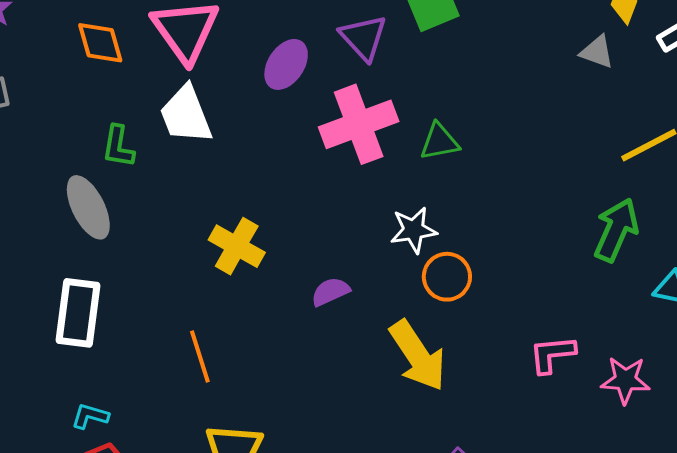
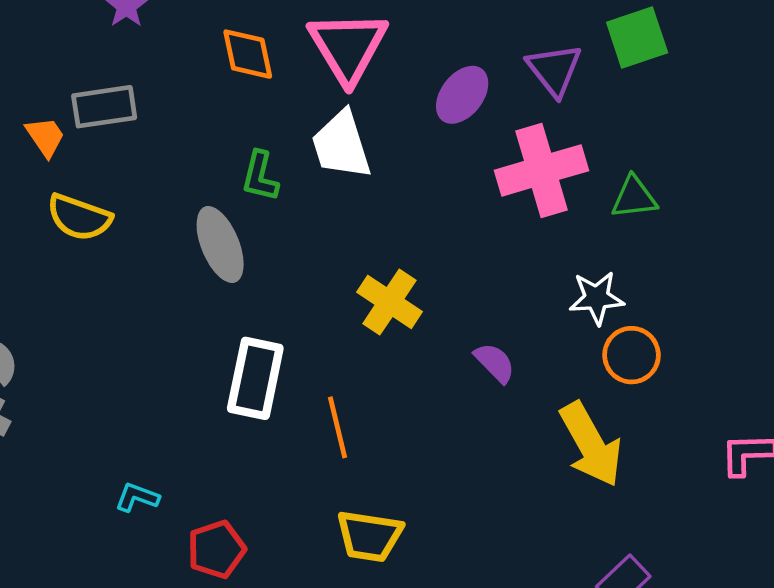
purple semicircle: (330, 292) -> (495, 363), turned 66
white rectangle: (78, 313) -> (255, 378), moved
cyan L-shape: (90, 416) -> (137, 497), moved

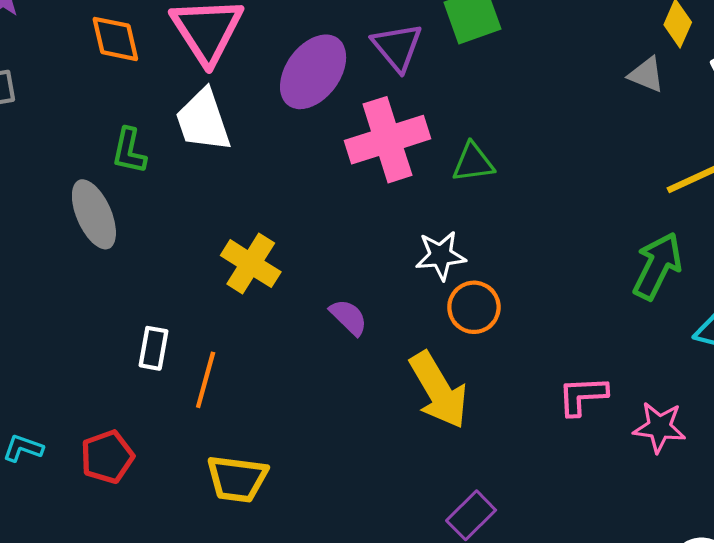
purple ellipse: (462, 95) -> (313, 72), size x1.4
white rectangle: (255, 378) -> (153, 348), moved, size x0.6
orange line: (338, 427) -> (206, 380), turned 30
red pentagon: (216, 549) -> (107, 457), moved

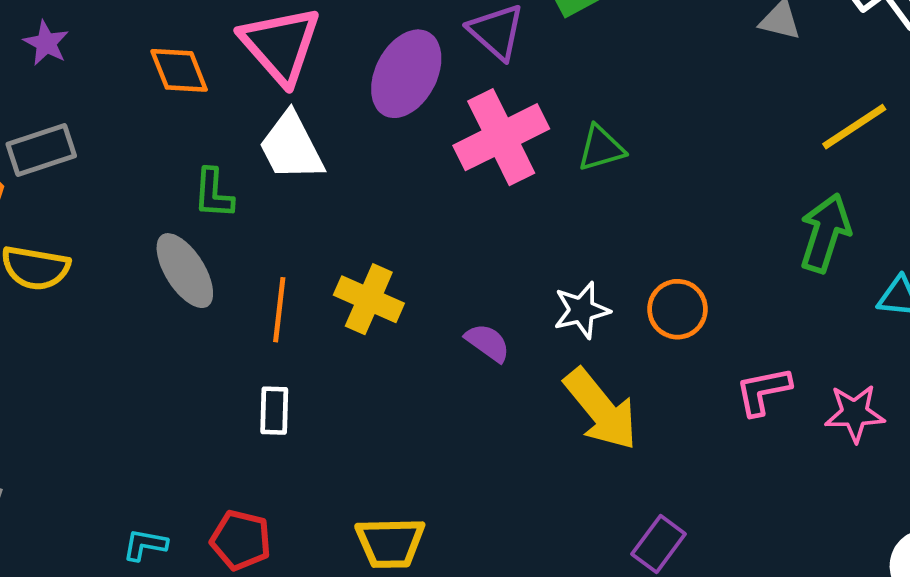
white star: (441, 256) -> (582, 310), moved
orange circle: (474, 307) -> (677, 309), moved
orange line: (206, 380) -> (279, 310), moved
red pentagon: (107, 457) -> (241, 540), turned -30

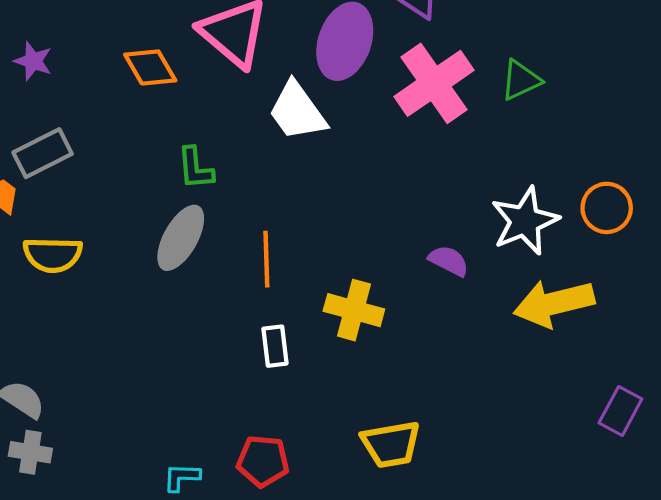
white trapezoid: (291, 147) -> (297, 111), moved
gray ellipse: (185, 271) -> (181, 238), turned 70
yellow cross: (369, 299) -> (354, 310), moved
white star: (582, 310) -> (525, 221), size x1.4
yellow arrow: (601, 409) -> (554, 303), turned 124

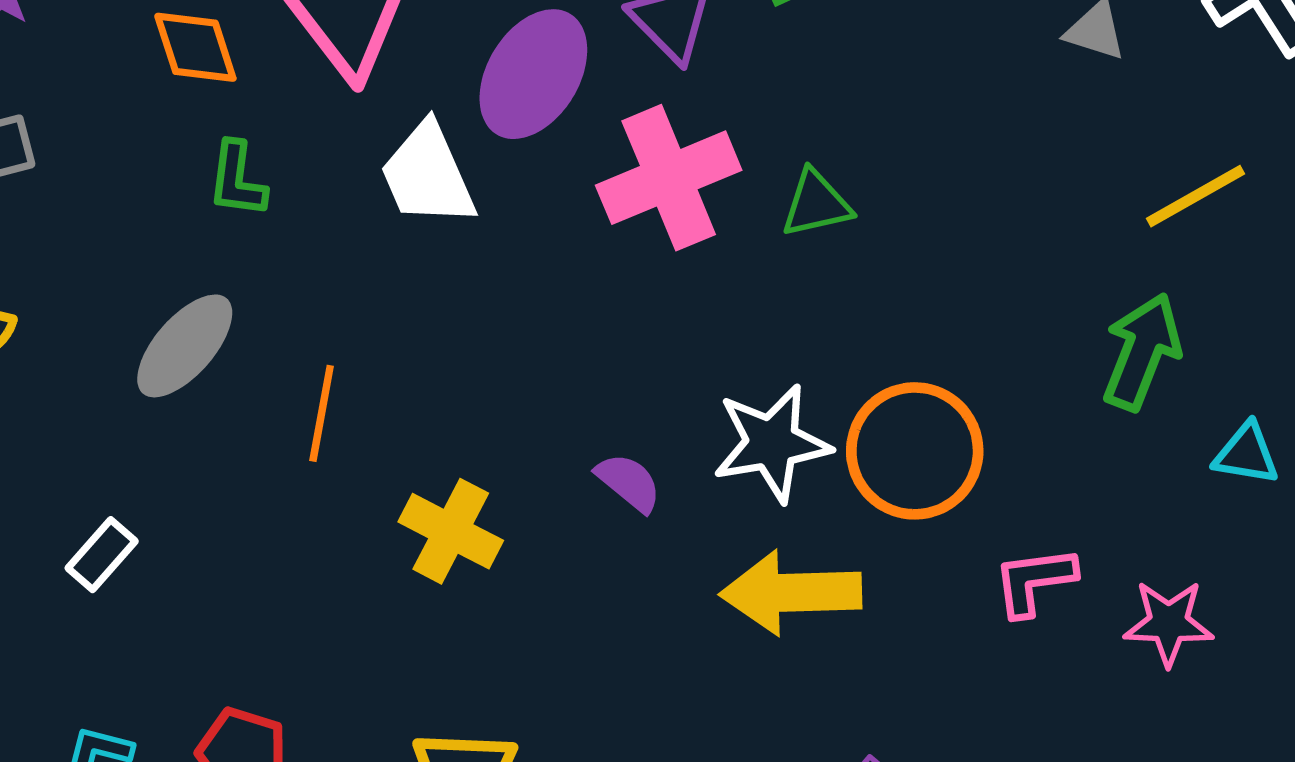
green L-shape: (195, 168) -> (237, 180), moved
orange circle: (607, 208) -> (915, 451), size x1.5
white rectangle: (275, 346) -> (102, 555), moved, turned 36

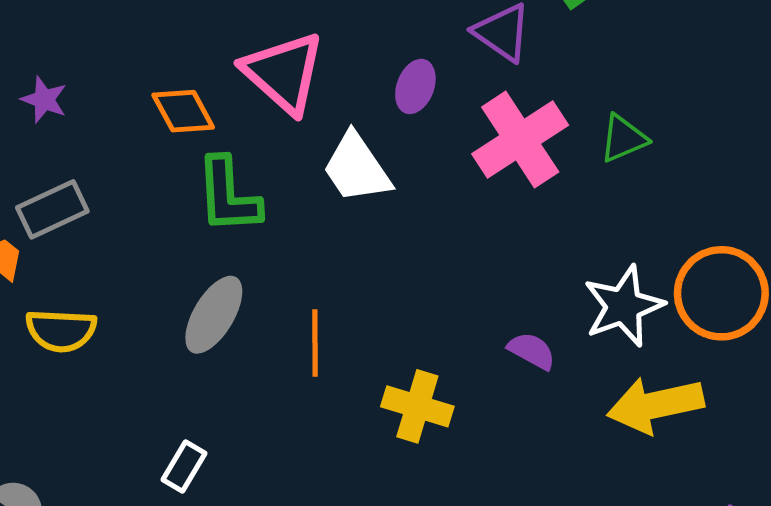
purple ellipse: (533, 74) -> (415, 86), size x0.6
green L-shape: (237, 180) -> (228, 195), size x1.5

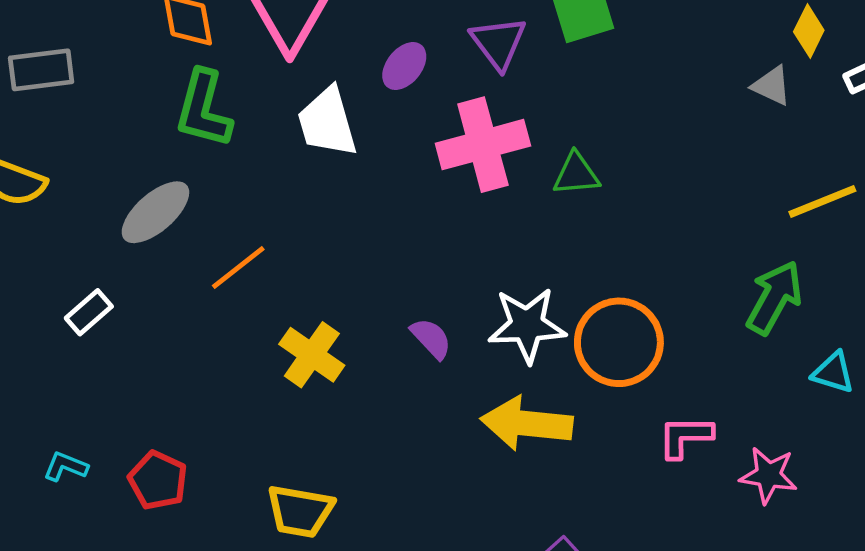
orange line: (315, 343) -> (238, 268), turned 34
white rectangle: (184, 467) -> (89, 312), moved

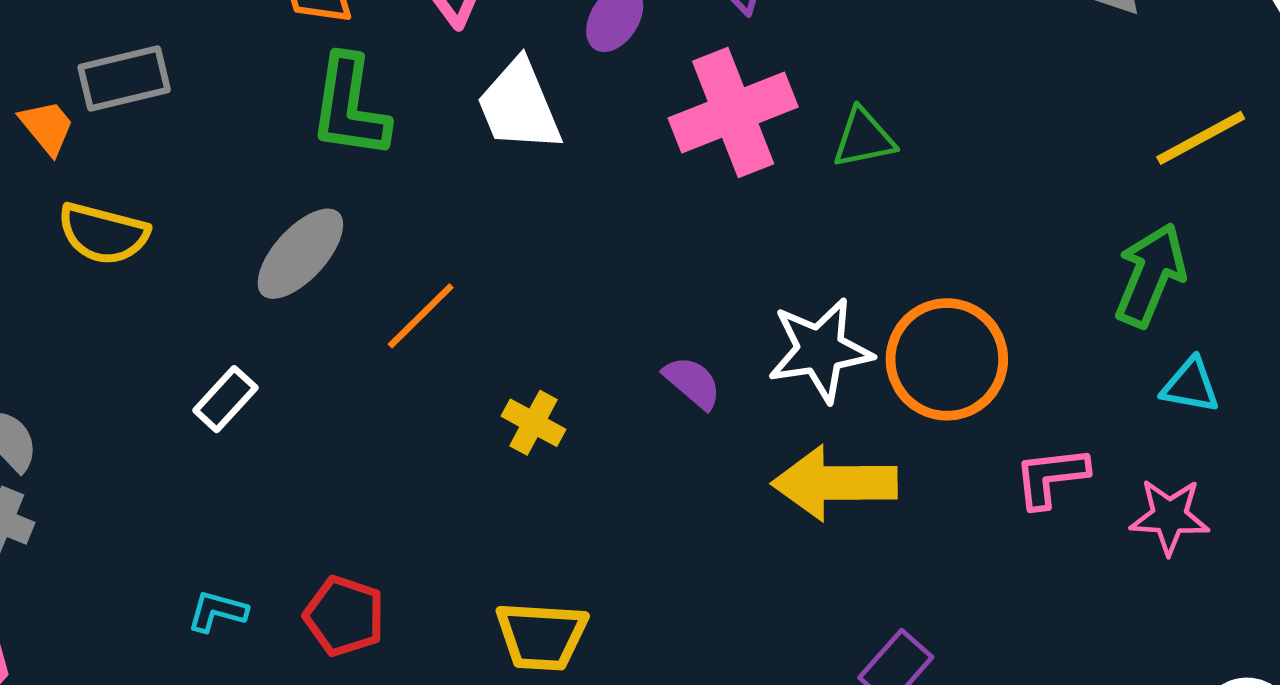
yellow cross: (312, 355) -> (534, 423), size x0.7
cyan triangle: (833, 373) -> (1190, 386), moved

